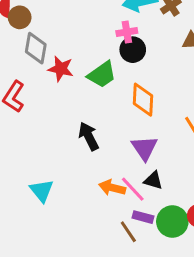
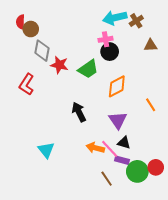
orange diamond: (143, 100) -> (117, 86), turned 60
purple rectangle: (143, 217) -> (122, 160), moved

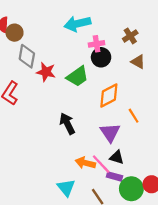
cyan arrow: (115, 18) -> (77, 24), moved
brown cross: (136, 21) -> (130, 36), moved
brown triangle: (151, 45) -> (138, 62), moved, turned 32
orange line: (151, 105) -> (134, 116), moved
cyan triangle: (46, 150) -> (66, 188), moved

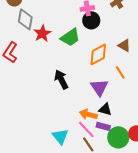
brown triangle: (138, 62) -> (124, 45), moved
red star: (46, 72) -> (42, 33), turned 30
orange arrow: (85, 163) -> (88, 114), moved
pink line: (101, 164) -> (86, 129), moved

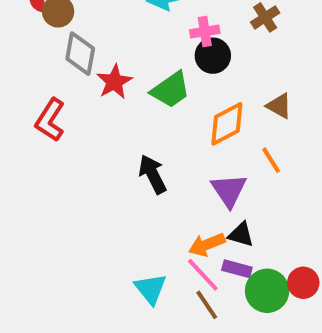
orange arrow: (88, 114) -> (207, 245), turned -36

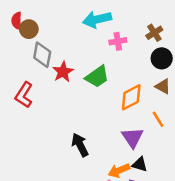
black circle: (213, 56) -> (162, 58), moved
black arrow: (153, 174) -> (80, 145), moved

